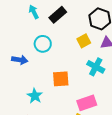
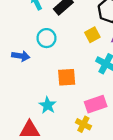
cyan star: (35, 96) -> (48, 105), moved

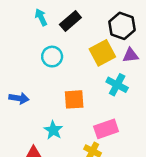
yellow square: (92, 35) -> (102, 53), size x1.5
blue arrow: (21, 56) -> (19, 98), moved

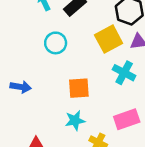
pink rectangle: (106, 129) -> (127, 119), moved
cyan star: (53, 130) -> (75, 121), moved, turned 30

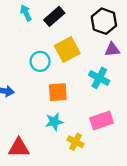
yellow square: (109, 39) -> (67, 50), moved
cyan circle: (56, 43) -> (40, 61), moved

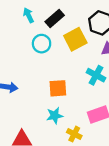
yellow square: (67, 50) -> (75, 39), moved
cyan circle: (40, 61) -> (42, 44), moved

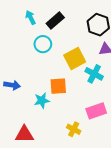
yellow square: (75, 39) -> (75, 58), moved
cyan star: (55, 116) -> (42, 101), moved

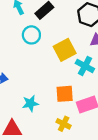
orange square: (58, 86) -> (65, 94), moved
cyan star: (42, 101) -> (30, 103), moved

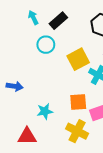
yellow cross: (64, 124) -> (77, 131), size x1.5

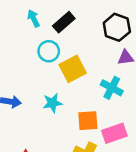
yellow square: (78, 59) -> (73, 69), moved
cyan star: (45, 111) -> (52, 103), moved

